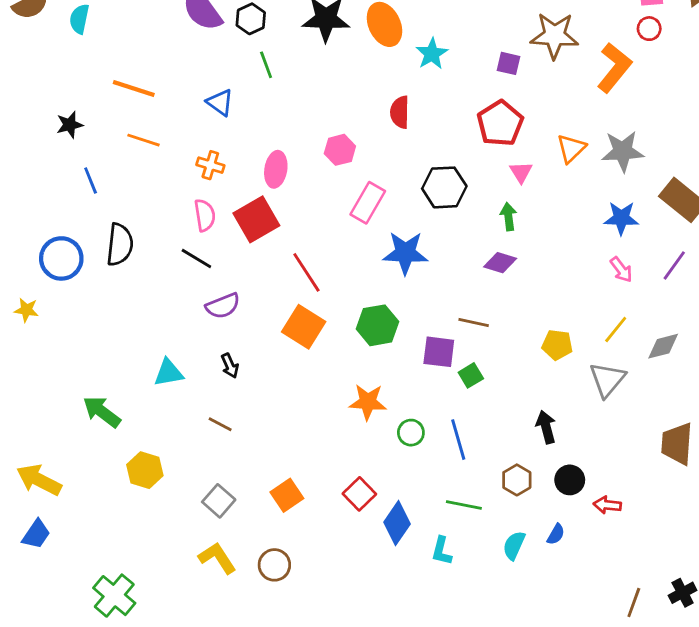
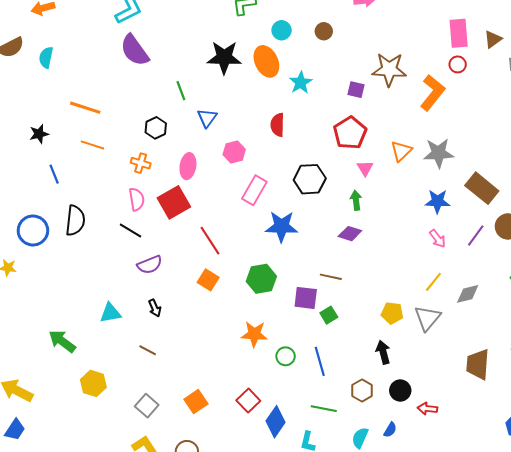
black hexagon: (251, 19) -> (156, 128), moved
blue triangle: (220, 102) -> (207, 118), moved, turned 30
orange square: (304, 327) -> (208, 280), size x0.7
yellow pentagon: (557, 345) -> (392, 313), moved

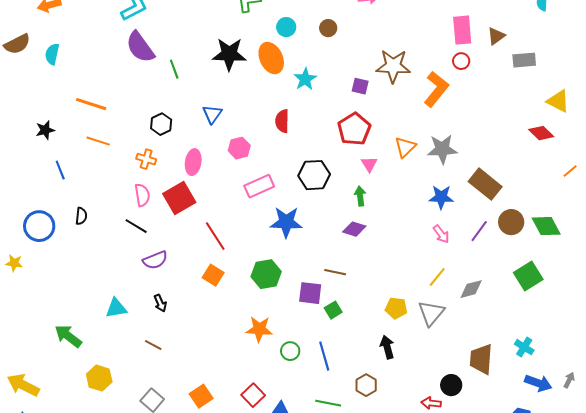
green line: (181, 91) -> (174, 69), moved
pink rectangle: (254, 190) -> (259, 186), turned 36
black semicircle: (75, 220) -> (81, 216), size x0.6
black circle: (400, 390) -> (451, 385), moved

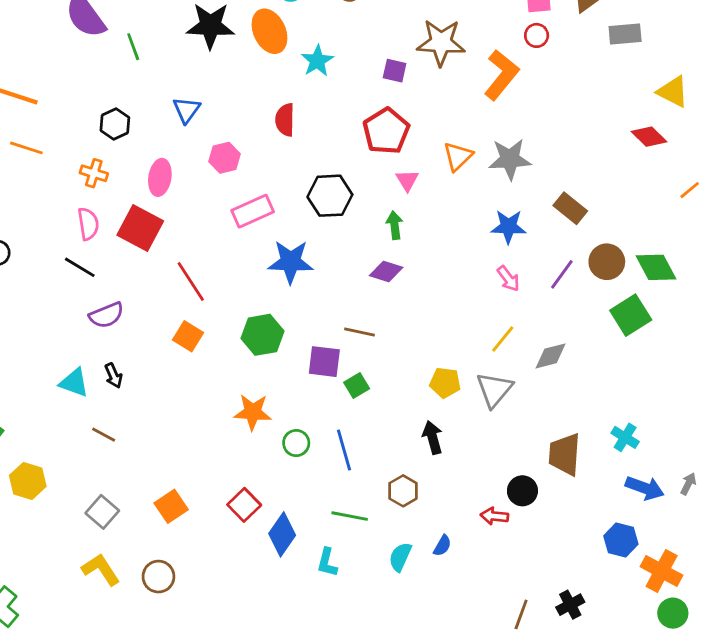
brown rectangle: (485, 184) -> (570, 208), size x0.7
red square: (179, 198) -> (140, 228), turned -32
green square: (528, 276) -> (631, 315), moved
cyan triangle: (116, 308) -> (74, 383), moved, turned 30

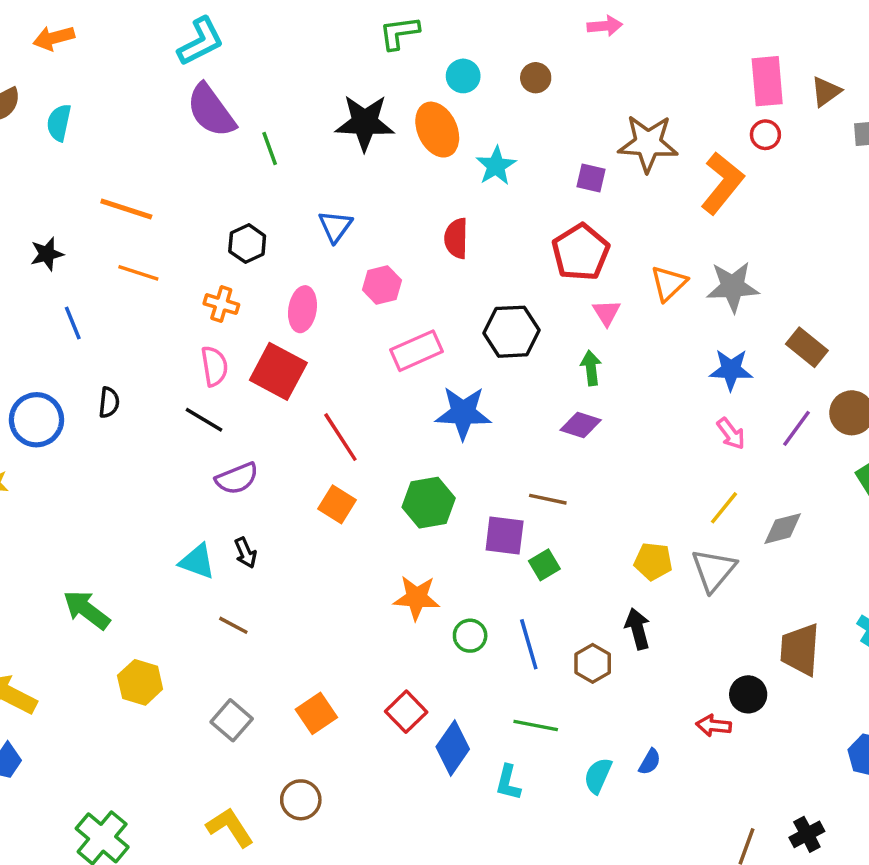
brown hexagon: (403, 491) -> (593, 663), moved
yellow L-shape: (101, 570) -> (230, 827), moved

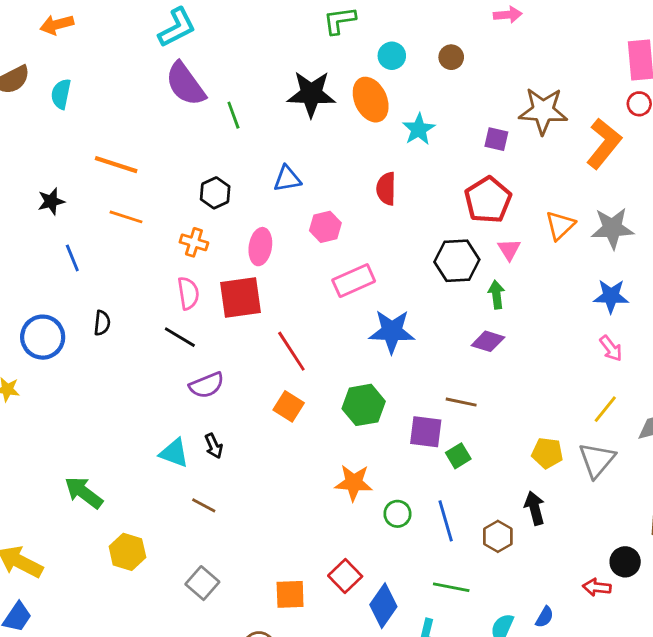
blue triangle: (335, 226) -> (287, 179), turned 44
black hexagon: (512, 332) -> (457, 261), moved
red square: (278, 371) -> (241, 297), turned -36
orange square: (316, 713) -> (290, 594), moved, turned 32

